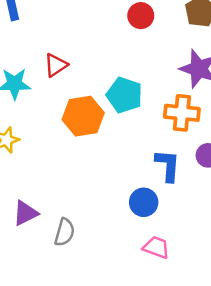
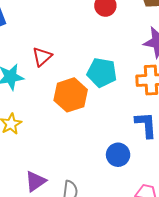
blue circle: (144, 202) -> (118, 155), moved

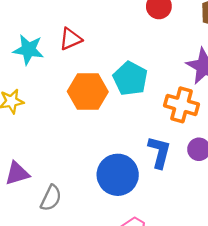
blue circle: (118, 155) -> (118, 175), size x1.5

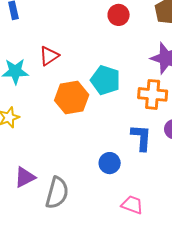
blue circle: (118, 175) -> (110, 163), size x0.6
gray semicircle: (51, 198) -> (57, 193), size x1.4

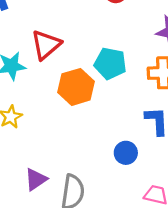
red triangle: (49, 56) -> (46, 45), size x1.4

